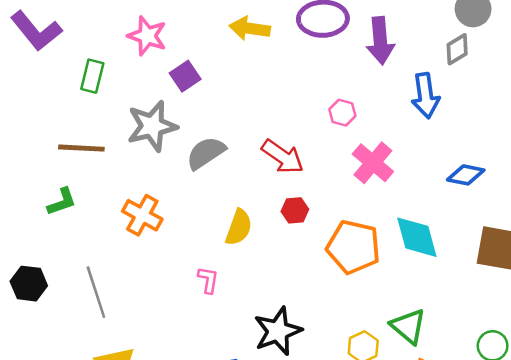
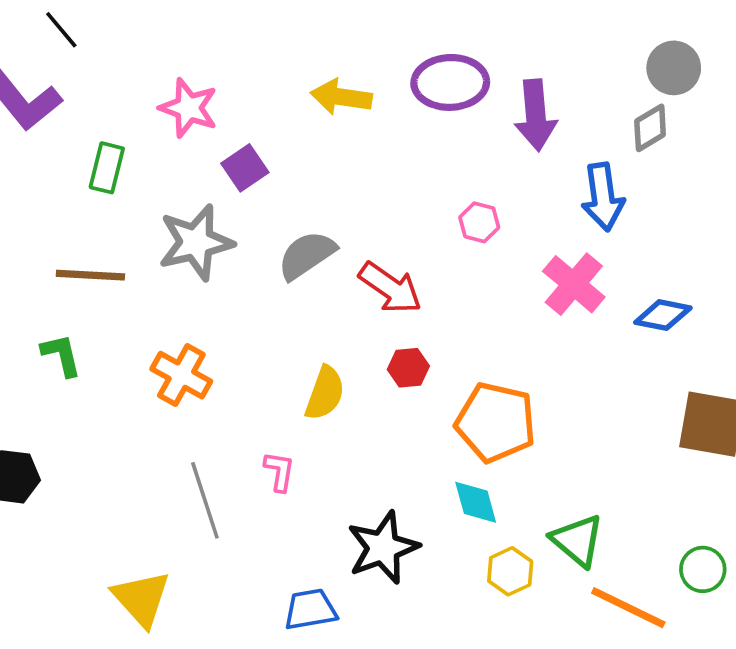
gray semicircle: (206, 153) -> (307, 255), moved
pink cross: (373, 163) -> (574, 284), moved
green L-shape: (62, 202) -> (61, 355), turned -84
cyan diamond: (417, 237) -> (476, 502), moved, size x0.7
gray line: (96, 292) -> (205, 500), moved

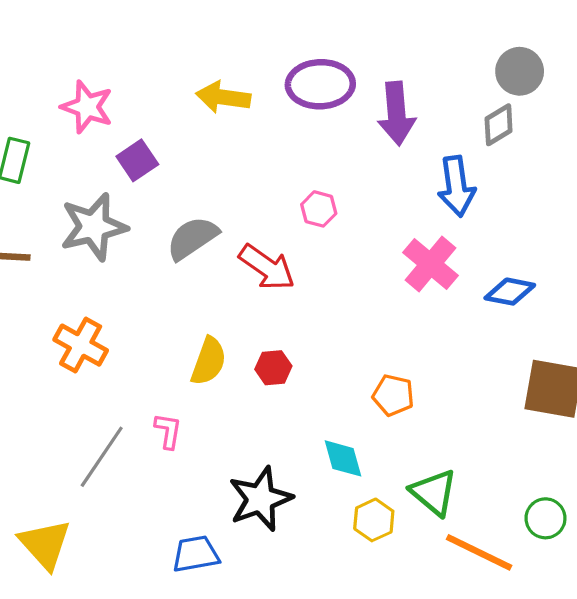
pink hexagon: (479, 222) -> (319, 209), moved
red hexagon: (408, 368) -> (273, 368), moved
orange pentagon: (496, 422) -> (393, 395), moved, size x0.6
gray line: (205, 500) -> (102, 457), turned 52

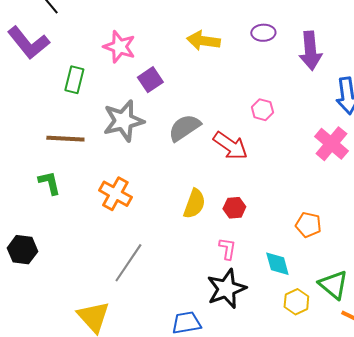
purple ellipse: (320, 84) -> (263, 33), size x0.6
pink L-shape: (168, 431) -> (227, 249), moved

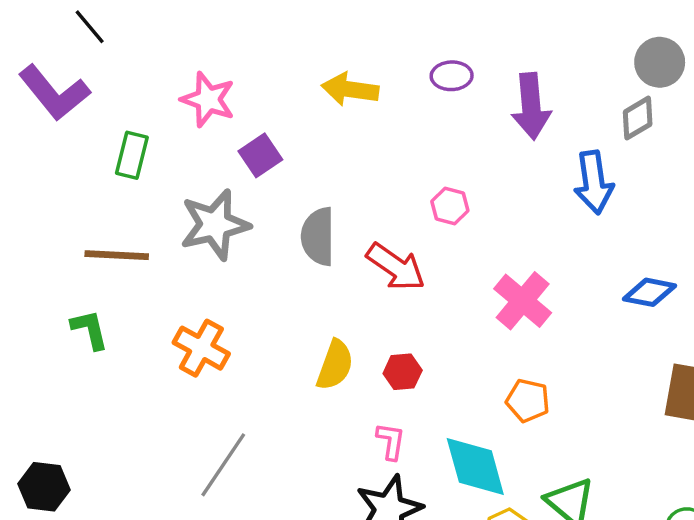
gray semicircle: (184, 128) -> (318, 236), turned -56
pink cross: (331, 144) -> (523, 301), moved
black hexagon: (22, 250) -> (44, 487), moved
cyan diamond: (277, 264) -> (475, 467), size x1.5

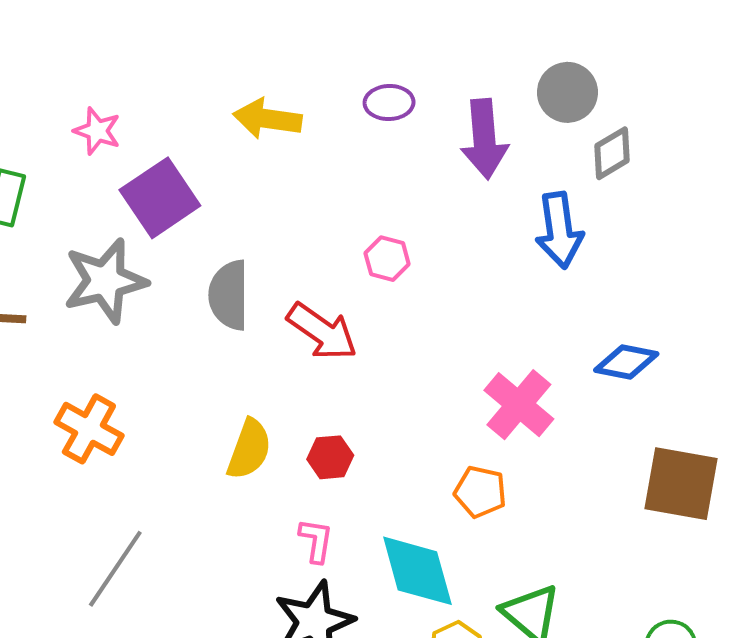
gray circle: (660, 62) -> (567, 92), moved
pink star: (208, 99) -> (97, 131), size x0.7
purple square: (260, 155) -> (160, 198), size x1.5
pink cross: (523, 301) -> (519, 405), moved

